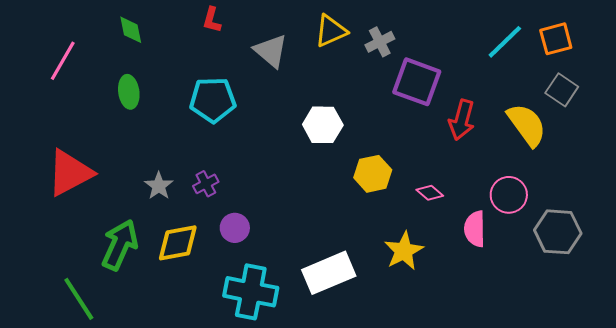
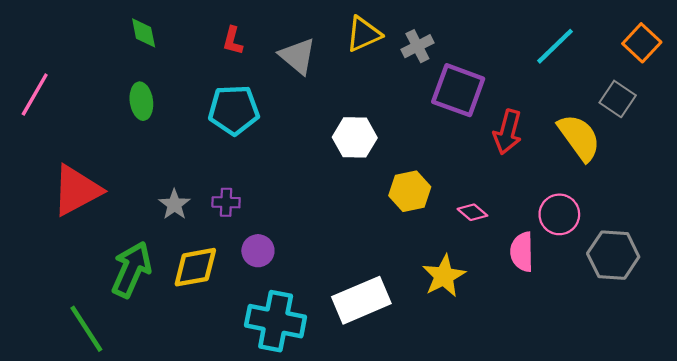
red L-shape: (212, 20) -> (233, 41), moved
orange square: (556, 39) -> (642, 43), moved, turned -32
pink line: (63, 61) -> (35, 95), moved
purple cross: (206, 184) -> (226, 202), turned 30

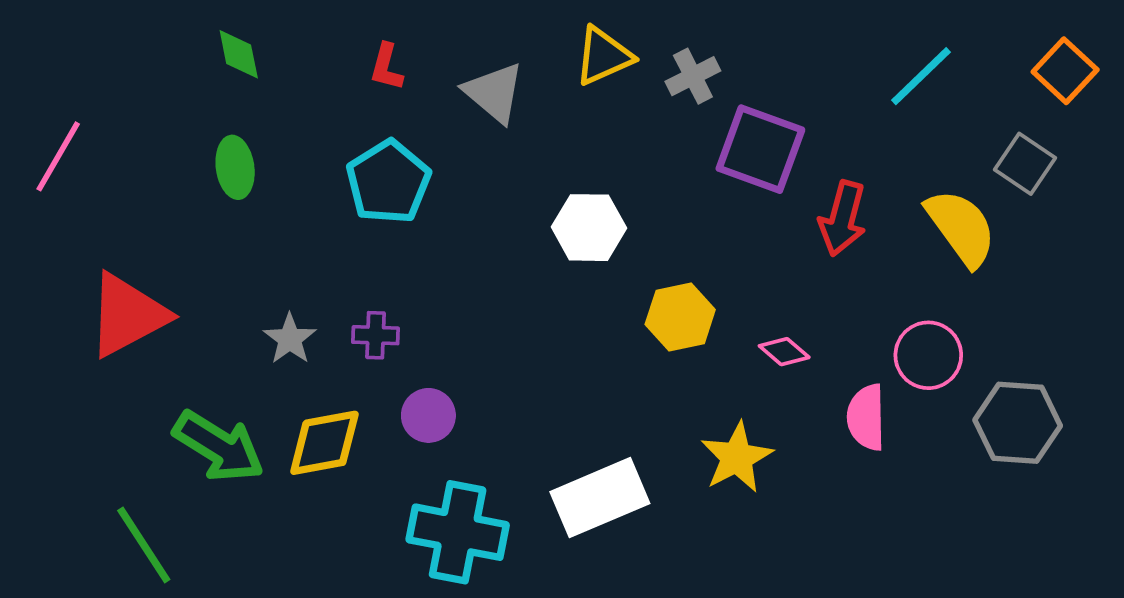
cyan pentagon: (234, 110) -> (388, 182), turned -30
green arrow: (131, 269) -> (219, 446), turned 98

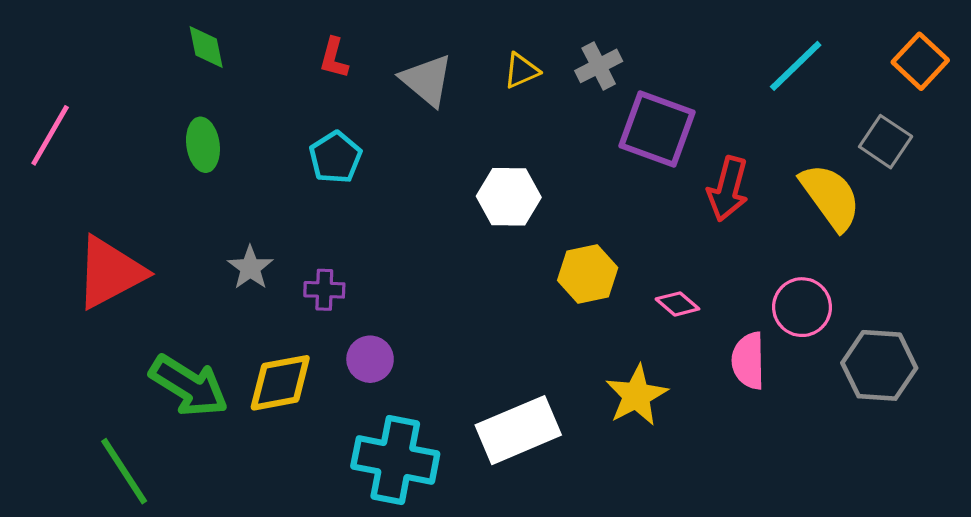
yellow triangle: (604, 56) -> (521, 71), moved, size x0.7
cyan pentagon: (388, 182) -> (335, 157), size x0.7
gray star: (290, 339) -> (250, 268), moved

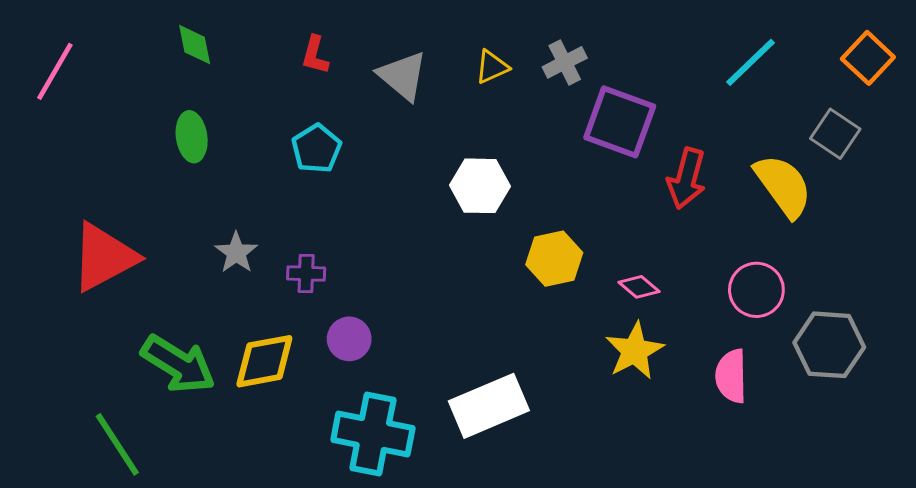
pink line: (50, 135) -> (55, 71), moved
pink semicircle: (748, 361) -> (731, 376), moved
yellow star: (636, 395) -> (635, 351), moved

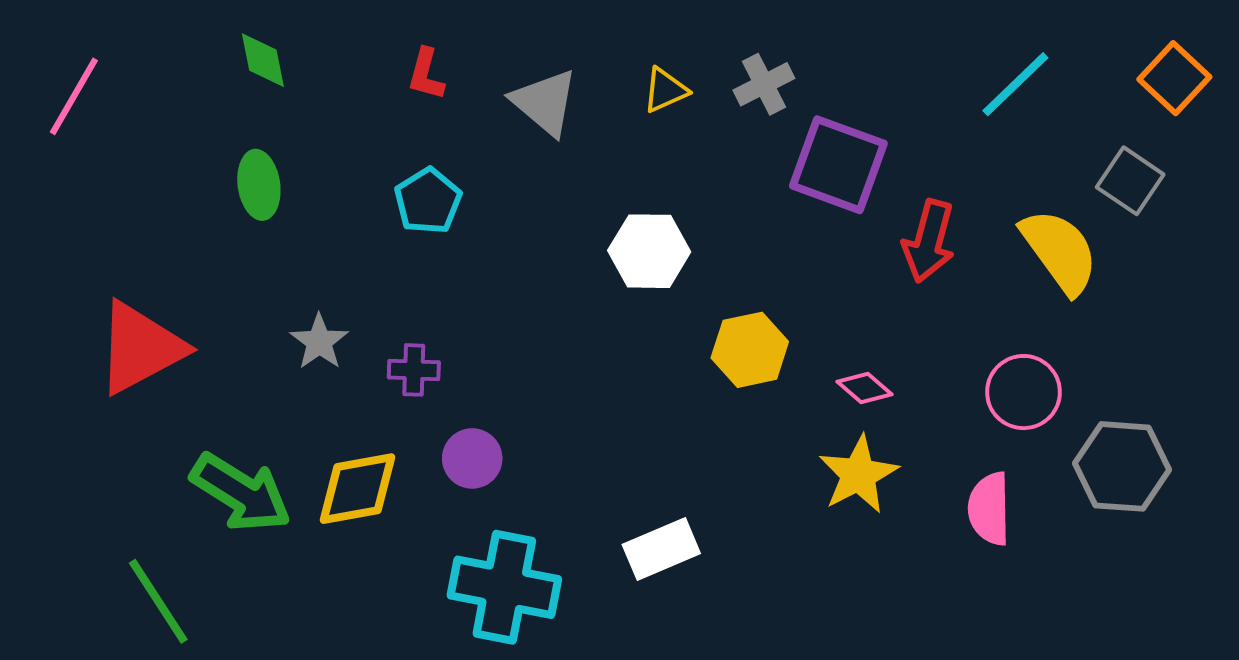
white rectangle: (489, 406) -> (661, 549), size x0.7

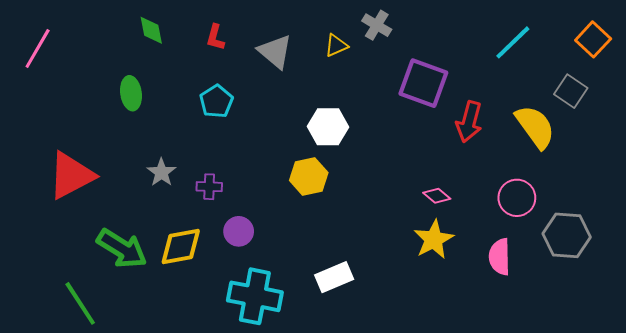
green diamond: (263, 60) -> (151, 30), moved
gray cross: (764, 84) -> (377, 25), moved, turned -32
yellow hexagon: (750, 350) -> (309, 176), moved

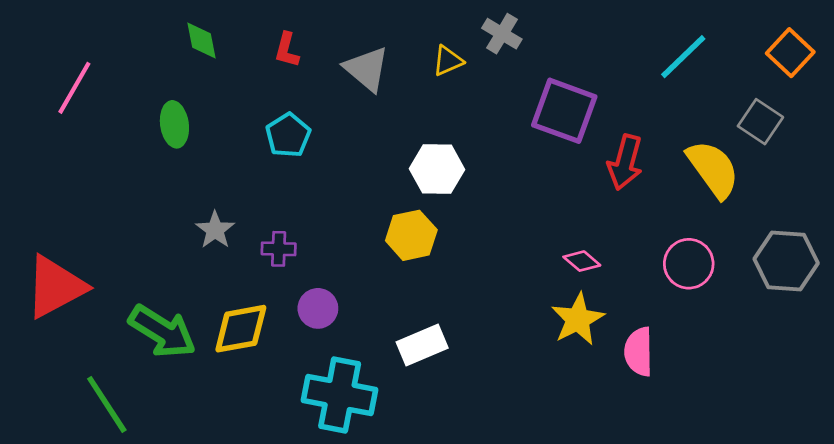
pink line: (38, 49) -> (74, 88), moved
red triangle: (71, 175) -> (55, 287), moved
gray hexagon: (567, 235) -> (786, 261), moved
pink semicircle: (500, 257) -> (639, 352), moved
white rectangle: (334, 277) -> (422, 345), moved

